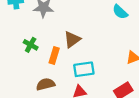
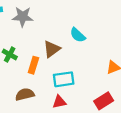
cyan semicircle: (120, 12) -> (78, 35), moved

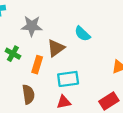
gray star: (23, 17) -> (32, 26), moved
brown semicircle: (25, 94) -> (28, 94), turned 96

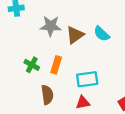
brown triangle: (56, 48) -> (75, 35), moved
green cross: (13, 54) -> (32, 65), moved

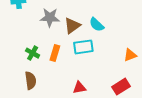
cyan rectangle: (87, 79) -> (83, 47), moved
brown semicircle: (47, 95) -> (31, 81), moved

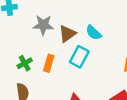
cyan rectangle: (83, 47) -> (79, 57), turned -54
green cross: (33, 53) -> (25, 63), turned 32

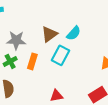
gray star: (43, 25) -> (16, 40), moved
cyan semicircle: (94, 33) -> (74, 33), turned -91

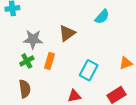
cyan semicircle: (74, 33) -> (102, 17), moved
cyan rectangle: (60, 55) -> (89, 70), moved

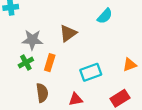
cyan rectangle: (89, 70) -> (91, 72), turned 42
brown semicircle: (25, 89) -> (42, 93), moved

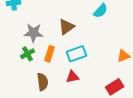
cyan rectangle: (91, 72) -> (77, 54), moved
red triangle: (76, 99) -> (73, 77), moved

